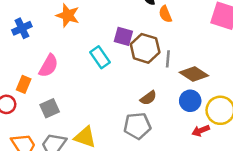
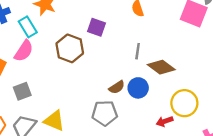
brown hexagon: (145, 48) -> (70, 48), moved
cyan rectangle: (100, 57) -> (28, 27), moved
blue circle: (190, 101) -> (138, 88), moved

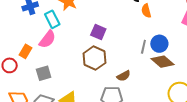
purple square: (97, 27) -> (98, 32), moved
brown hexagon: (70, 48) -> (94, 58), moved
blue circle: (138, 88) -> (159, 44), moved

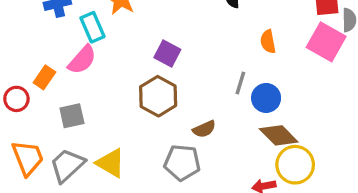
orange semicircle: (146, 11) -> (268, 42), moved
blue circle: (159, 44) -> (266, 98), moved
brown diamond: (163, 62) -> (279, 135), moved

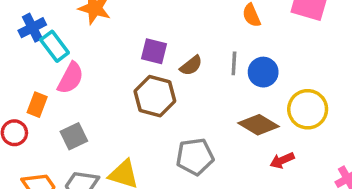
cyan rectangle: (92, 27) -> (55, 46), moved
brown semicircle: (204, 129) -> (191, 66), moved
brown diamond: (279, 135) -> (258, 125), moved
yellow circle: (295, 165) -> (308, 109), moved

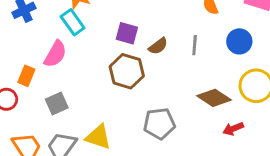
cyan rectangle: (55, 46) -> (73, 22), moved
blue circle: (263, 72) -> (239, 41), moved

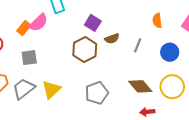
orange rectangle: (26, 76) -> (24, 28), moved
gray pentagon: (159, 124) -> (97, 93), turned -30
yellow triangle: (98, 137) -> (51, 90), turned 42

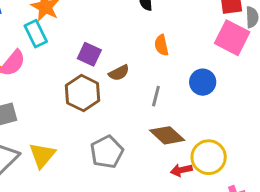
orange semicircle: (157, 21) -> (161, 45), moved
gray line: (138, 45) -> (156, 96), moved
yellow circle: (172, 87) -> (209, 157), moved

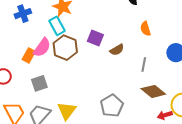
brown hexagon: (83, 93) -> (65, 48), moved

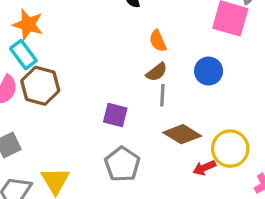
purple square: (95, 38) -> (115, 115), moved
brown semicircle: (117, 50) -> (157, 72), moved

